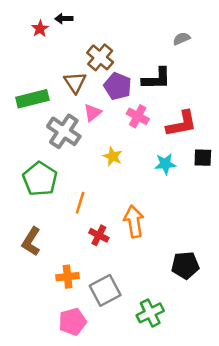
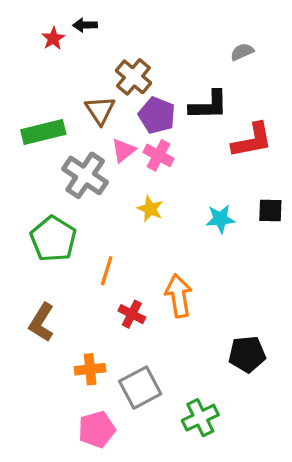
pink cross: (138, 116) -> (159, 155), moved
red L-shape: (182, 124) -> (252, 140), moved

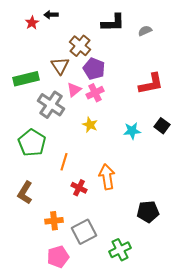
black L-shape: (209, 105) -> (113, 23), moved
pink cross: (159, 155) -> (95, 93), turned 36
black square: (270, 211) -> (162, 126), turned 35

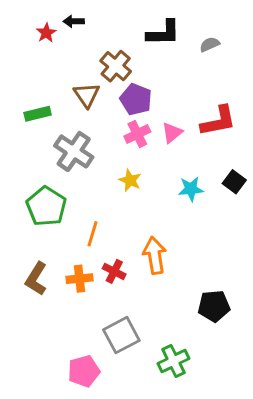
green rectangle: (26, 79) -> (38, 114), size x0.7
pink triangle: (74, 90) -> (172, 133), moved
orange cross: (54, 221) -> (80, 279), moved

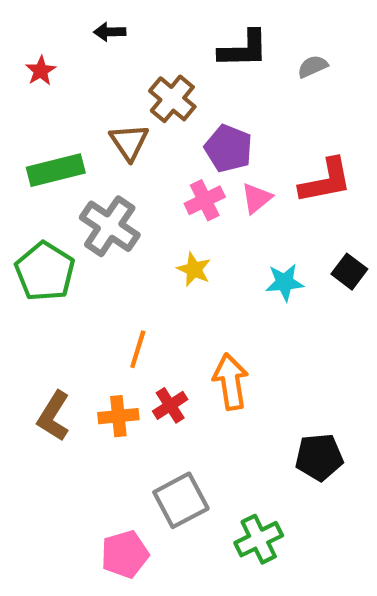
red star: (46, 33) -> (41, 71), moved
purple pentagon: (136, 99) -> (228, 148), moved
green rectangle: (38, 114) -> (56, 170), size x1.4
green pentagon: (46, 206) -> (45, 272), moved
red cross: (114, 271) -> (170, 405), turned 30

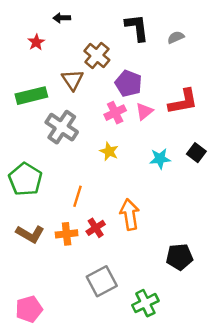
black L-shape: (244, 49) -> (137, 28), turned -96
red star: (41, 71) -> (36, 42), moved
green pentagon: (45, 272) -> (25, 179), moved
brown L-shape: (54, 416) -> (30, 234), turned -92
pink pentagon: (125, 554) -> (29, 309), moved

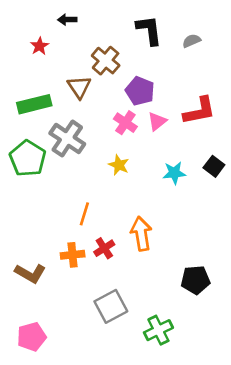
pink cross: (115, 113) -> (125, 123), turned -30
green pentagon: (25, 179) -> (28, 158), moved
brown L-shape: (30, 234) -> (30, 273), moved

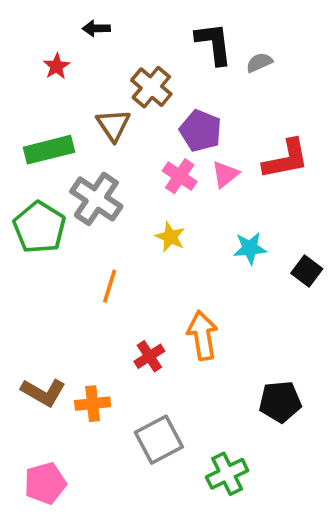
gray semicircle: (191, 41) -> (259, 62), moved
black square: (214, 166) -> (307, 271), moved
orange line: (84, 214) -> (110, 286), moved
orange cross: (73, 255) -> (93, 404), moved

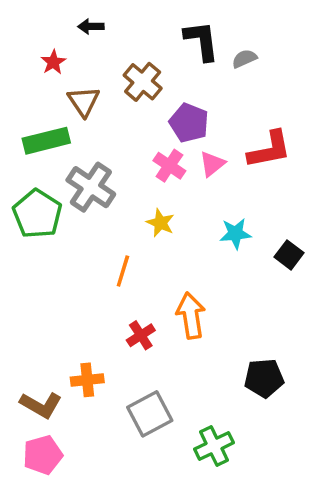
brown triangle: (113, 125) -> (84, 101), moved
orange line: (110, 286) -> (123, 271), moved
brown L-shape: (43, 392) -> (41, 405), moved

